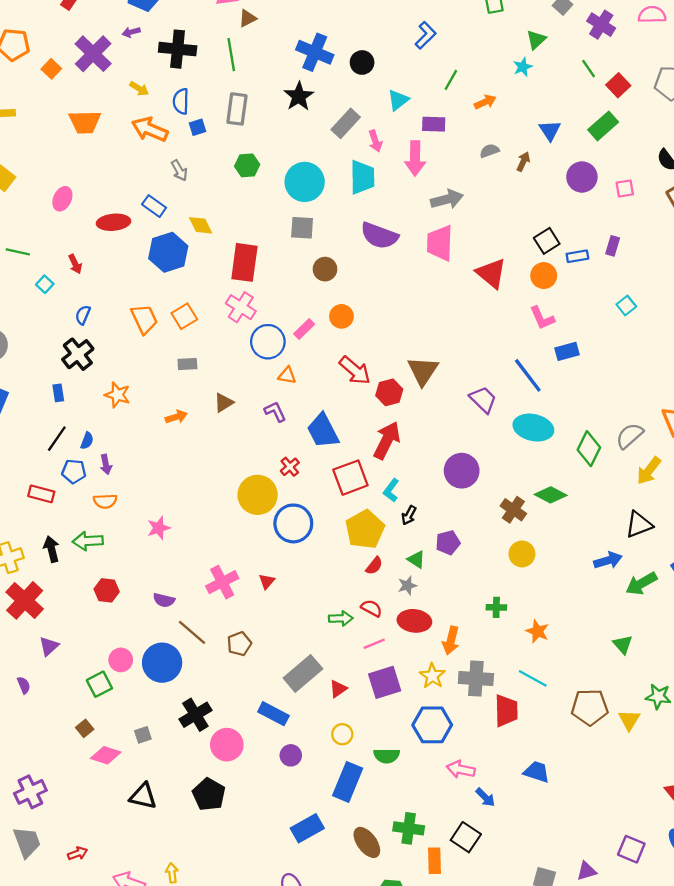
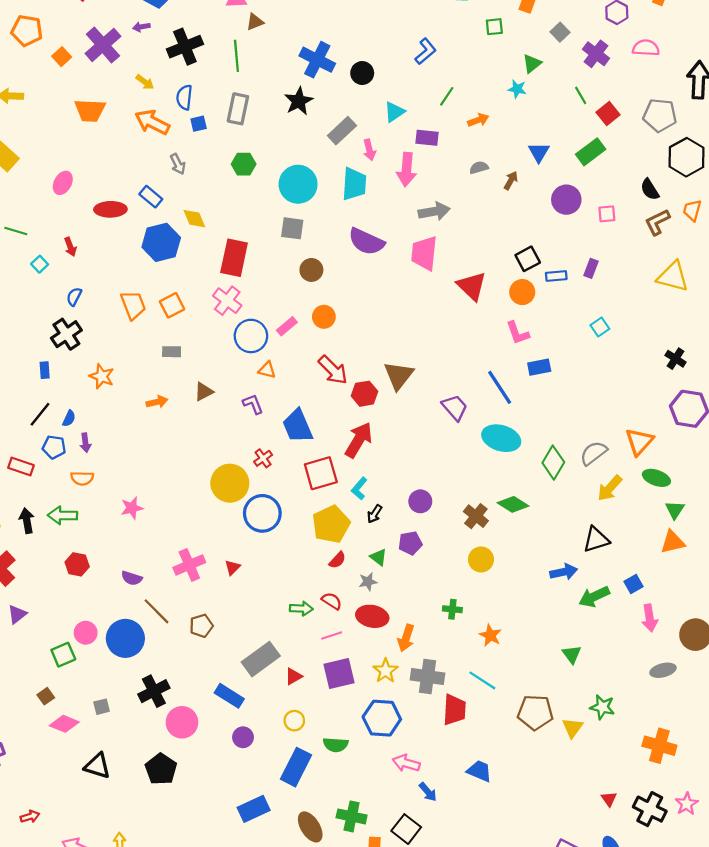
black cross: (178, 49) -> (185, 47), turned -32
cyan star: (523, 67) -> (517, 89), turned 30
purple circle: (462, 471) -> (420, 501), moved, size x0.7

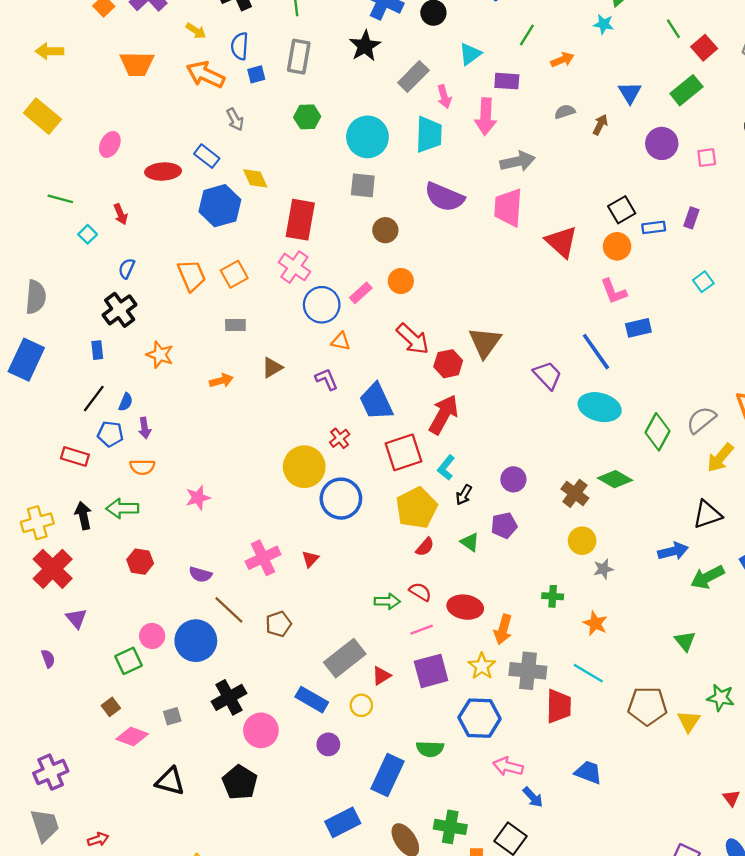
gray star: (368, 582) -> (603, 569), moved
purple triangle: (17, 614) -> (76, 618), turned -30
yellow circle: (294, 721) -> (361, 705), moved

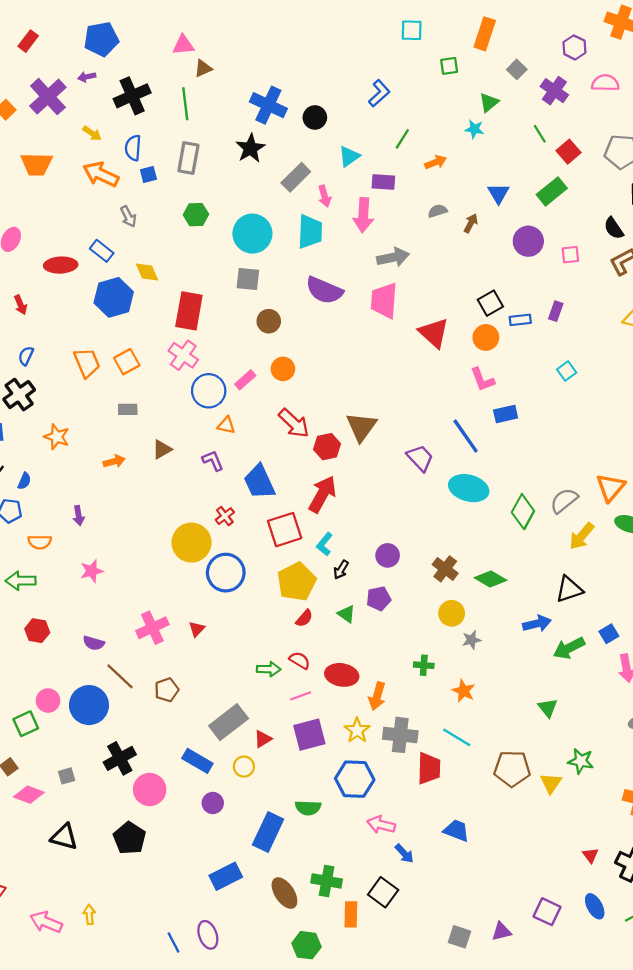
purple arrow: (145, 428) -> (79, 516), moved
green diamond: (615, 479) -> (491, 579), moved

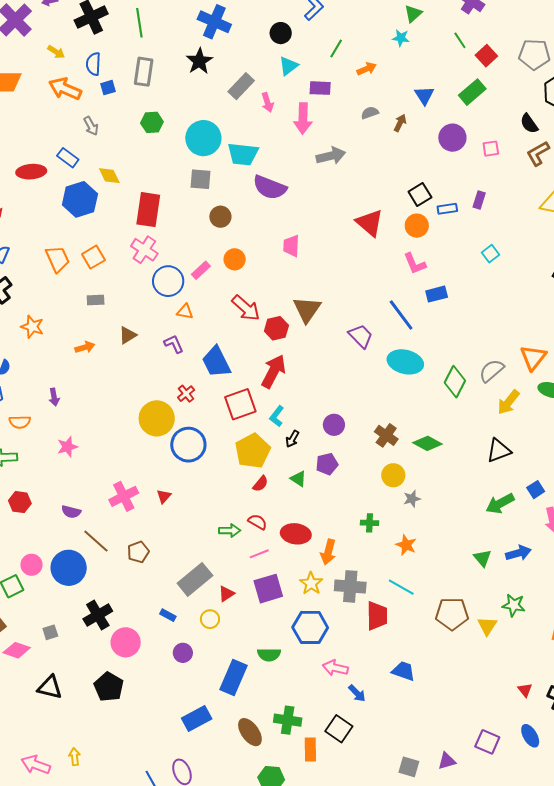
black circle: (315, 117) -> (281, 33), moved
cyan trapezoid: (310, 232) -> (243, 154), moved, turned 96
pink trapezoid: (384, 301) -> (291, 246), moved, size x0.7
blue arrow: (537, 624) -> (518, 553), moved
blue rectangle: (197, 761) -> (168, 615), size x0.6

